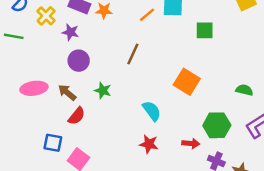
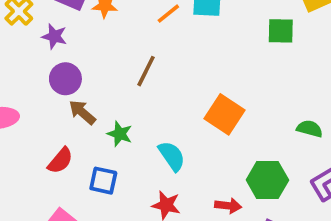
green square: (205, 30) -> (281, 31), moved
green star: (103, 90) -> (120, 134), moved
brown arrow: (67, 92) -> (82, 112), moved
blue square: (53, 143) -> (103, 181), moved

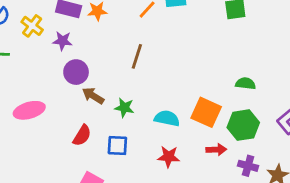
orange square: (224, 114) -> (206, 112), moved
green semicircle: (310, 129) -> (245, 83), moved
cyan semicircle: (172, 156) -> (167, 118), turned -35

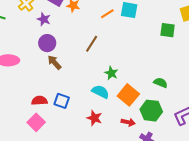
green star: (124, 108) -> (111, 73), moved
red semicircle: (82, 135) -> (39, 101), moved, turned -140

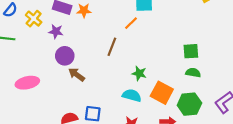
orange line: (107, 14) -> (131, 23), moved
green square: (168, 30) -> (191, 51), moved

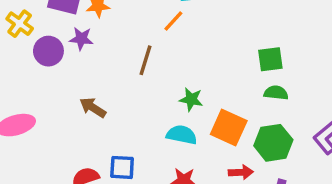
purple star: (56, 31) -> (81, 39), moved
purple circle: (65, 56) -> (48, 51), moved

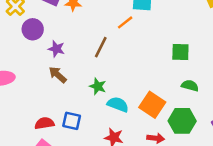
purple star: (81, 39) -> (56, 49), moved
green square: (270, 59) -> (180, 52), moved
green star: (191, 99) -> (98, 86), moved

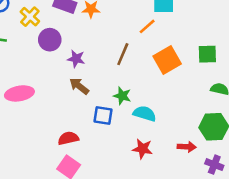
orange square: (152, 105) -> (167, 60), moved, turned 30
blue square: (72, 121) -> (103, 116), moved

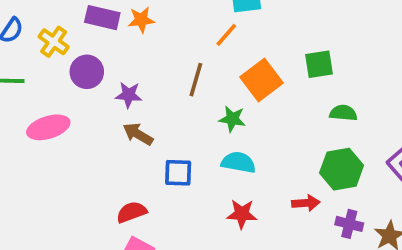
pink ellipse: (19, 93) -> (48, 127), moved
green star: (122, 96) -> (232, 119), moved

